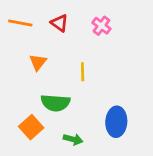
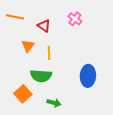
red triangle: (60, 23) -> (44, 26), moved
yellow line: (83, 72) -> (49, 53), moved
blue ellipse: (116, 122) -> (88, 76), moved

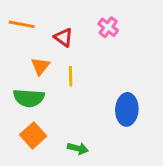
green semicircle: (41, 76) -> (29, 98), moved

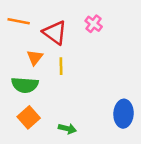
red triangle: (63, 37) -> (55, 32), size x1.5
blue ellipse: (127, 109) -> (124, 114), moved

